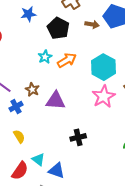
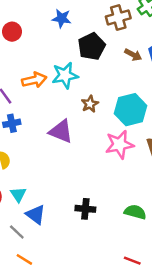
cyan star: (45, 57) -> (65, 75), size x1.5
orange arrow: (67, 60) -> (34, 80), moved
brown star: (32, 89) -> (90, 104), moved
black cross: (78, 137) -> (85, 209), moved

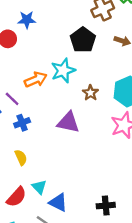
blue star: (62, 18) -> (27, 20), moved
black cross: (85, 209) -> (106, 206), moved

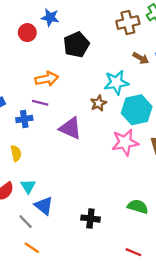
black pentagon: (83, 40) -> (76, 45), moved
cyan star: (63, 71) -> (116, 82), moved
purple line: (12, 99) -> (40, 103), moved, turned -42

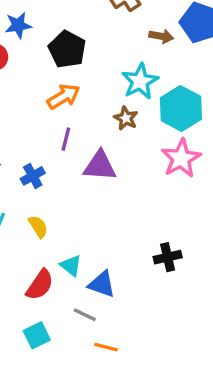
orange arrow: (47, 79) -> (63, 96), moved
purple line: (40, 103) -> (66, 139), moved, turned -70
black cross: (90, 219) -> (168, 257), moved

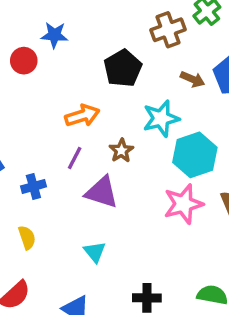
black pentagon: (67, 49) -> (123, 68), moved
brown star: (126, 118) -> (121, 151), moved
cyan triangle: (71, 266) -> (95, 252), moved

